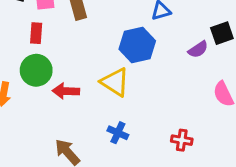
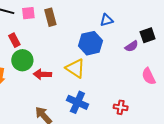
red rectangle: (36, 33) -> (14, 40), moved, turned -32
blue cross: (118, 133) -> (77, 102), size x1.5

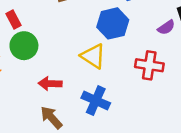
red arrow: (42, 74) -> (50, 84), moved
red cross: (121, 107) -> (149, 65), moved, size x1.5

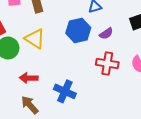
purple semicircle: (166, 27) -> (106, 34), moved
yellow triangle: (93, 56) -> (35, 39), moved

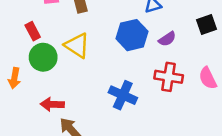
red arrow: (29, 78) -> (52, 104), moved
blue cross: (65, 91) -> (123, 95), moved

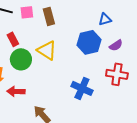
red arrow: (52, 104) -> (16, 91), moved

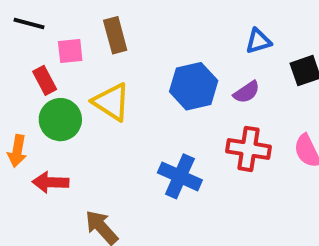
pink square: (27, 12) -> (70, 51), moved
blue triangle: (105, 19) -> (258, 41), moved

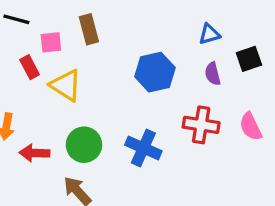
purple semicircle: (247, 92) -> (213, 74), moved, turned 110
yellow triangle: (111, 102) -> (66, 85), moved
green circle: (60, 120) -> (84, 145), moved

